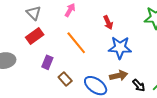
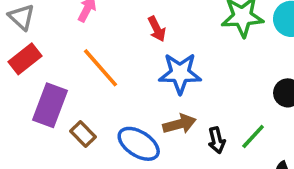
purple rectangle: (47, 62) -> (50, 105), size x1.6
black arrow: (139, 85) -> (217, 140), turned 32

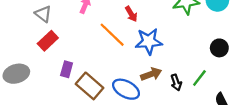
orange line: (101, 68) -> (112, 35), moved
purple rectangle: (50, 105) -> (67, 69), size x0.6
brown rectangle: (83, 134) -> (90, 86), size x1.6

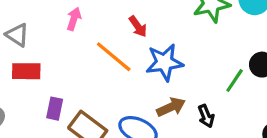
red rectangle: (48, 41) -> (26, 71), turned 48
green line: (199, 78) -> (235, 81), moved

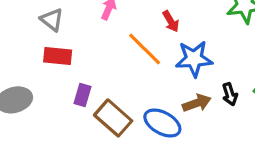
black arrow: (206, 116) -> (230, 94), moved

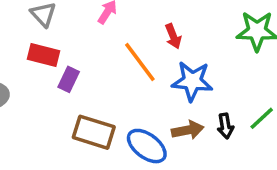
purple rectangle: (82, 95) -> (69, 79), moved
brown rectangle: (113, 118) -> (94, 132), turned -33

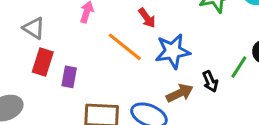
red rectangle: (43, 55) -> (43, 62), turned -72

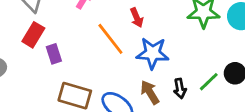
purple rectangle: (69, 77) -> (54, 54), turned -42
brown arrow: (180, 93) -> (150, 92), turned -110

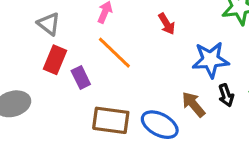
orange line: (110, 39) -> (114, 53), moved
blue star: (153, 53) -> (211, 60), moved

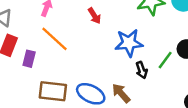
purple rectangle: (81, 78) -> (29, 59), turned 42
brown arrow: (193, 104) -> (121, 93), moved

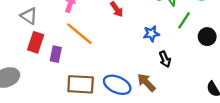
blue star: (129, 43) -> (151, 34), size x0.6
green line: (165, 60) -> (184, 20), moved

